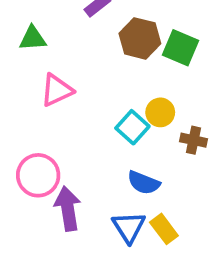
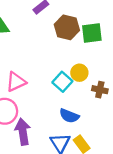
green square: (181, 48) -> (92, 33), turned -30
pink triangle: (57, 90) -> (16, 82), moved

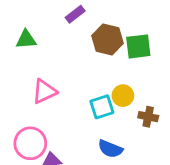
pink triangle: (16, 82) -> (44, 91), moved
cyan square: (62, 82) -> (102, 107), turned 30

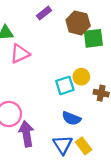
brown hexagon: (107, 39) -> (78, 23), moved
pink triangle: (44, 91) -> (20, 54), moved

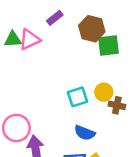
pink triangle: (20, 54) -> (30, 39), moved
yellow circle: (81, 77) -> (104, 92), moved

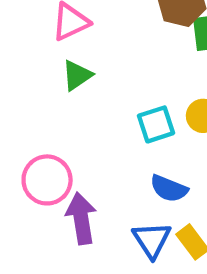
green triangle: (13, 39) -> (77, 75), moved, turned -30

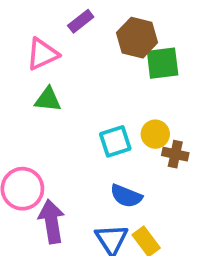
green triangle: (77, 75) -> (48, 100), turned 40

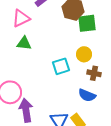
yellow circle: (155, 134) -> (84, 54), moved
blue semicircle: (126, 196) -> (87, 95), moved

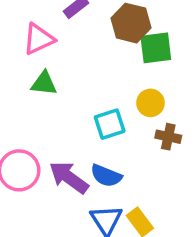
blue semicircle: (87, 95) -> (106, 176), moved
purple arrow: (26, 110) -> (69, 177), moved, turned -45

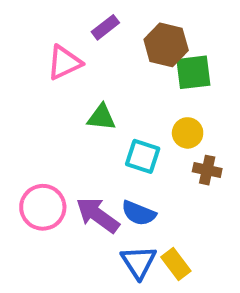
green triangle: (44, 83) -> (101, 117), moved
cyan square: (110, 124) -> (143, 156), turned 36

